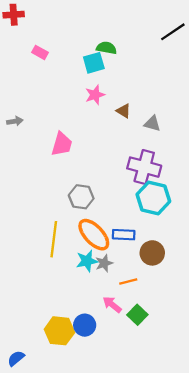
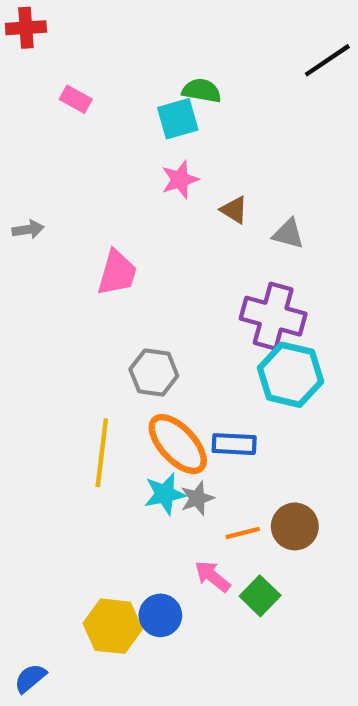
brown circle: (152, 253) -> (295, 526), moved

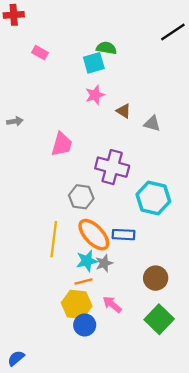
purple cross: (273, 316) -> (112, 167), moved
orange line: (243, 533) -> (84, 281), moved
green square: (260, 596) -> (159, 319), moved, size x1.4
yellow hexagon: (113, 626) -> (77, 304), moved

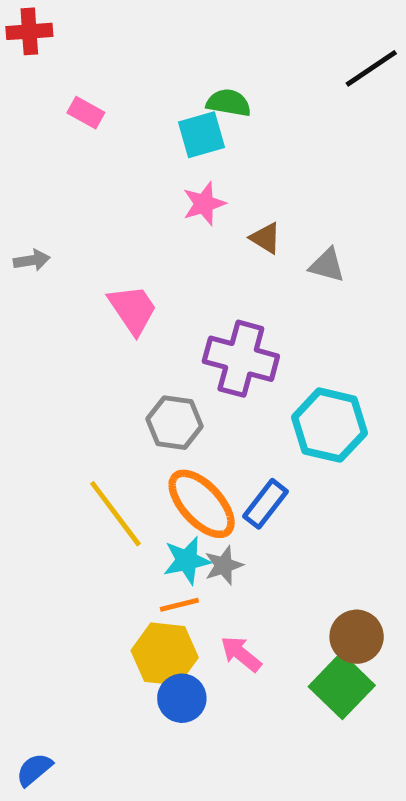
pink trapezoid: (62, 144) -> (133, 309), turned -50
blue rectangle: (124, 235) -> (266, 504), turned -55
yellow line: (54, 239) -> (115, 514), turned -44
brown circle: (156, 278) -> (357, 637), moved

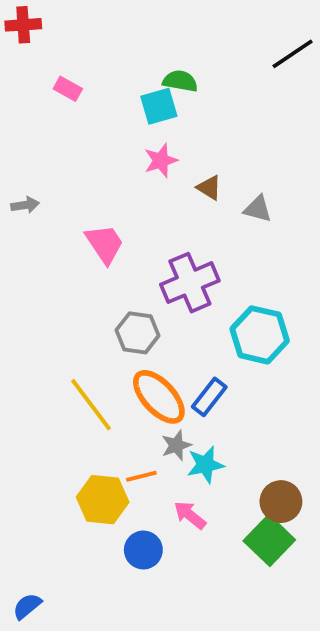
purple cross: (241, 359) -> (190, 283), turned -38
cyan star: (187, 560) -> (205, 465), moved
yellow hexagon: (165, 654) -> (103, 500), moved

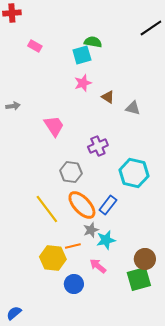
purple cross: (190, 283) -> (98, 146), size x0.7
green square: (269, 540) -> (139, 279), turned 30

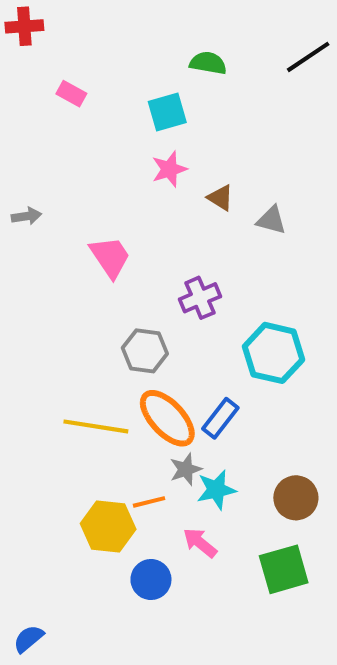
green semicircle: (93, 42) -> (208, 63), moved
yellow line: (47, 209) -> (96, 426), turned -44
brown circle: (145, 259) -> (296, 498), moved

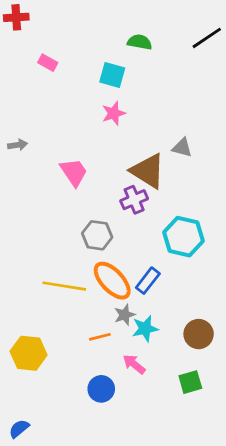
cyan square: (167, 112) -> (112, 75), turned 32
brown triangle: (220, 198) -> (148, 171), moved, size x2.0
yellow hexagon: (108, 526) -> (29, 353), moved
green square: (284, 569) -> (190, 382), size x0.7

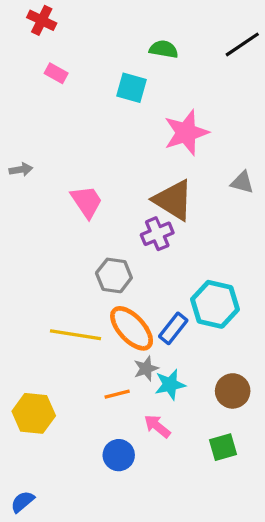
red cross: (16, 17) -> (42, 20), moved, turned 30
pink star: (114, 113) -> (186, 133), moved, size x1.6
gray triangle: (182, 148) -> (242, 182), moved
cyan hexagon: (183, 237) -> (215, 304), moved

